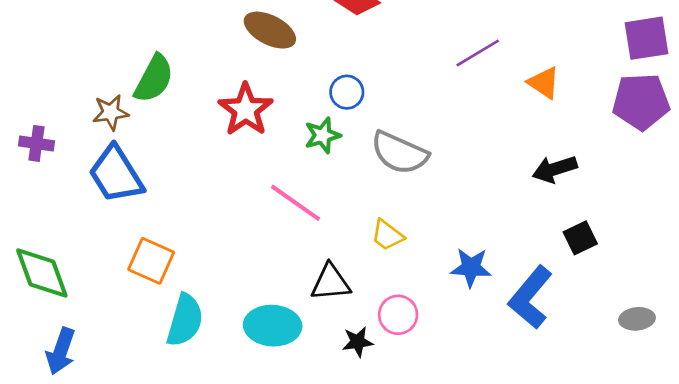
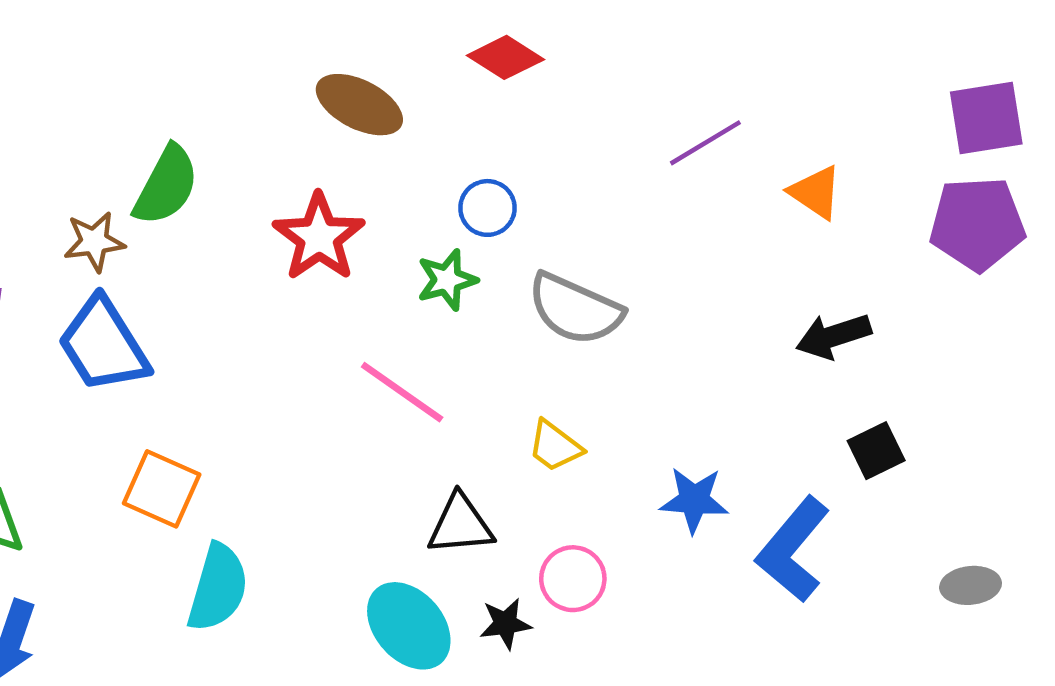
cyan ellipse: (273, 326) -> (409, 626), moved, turned 46

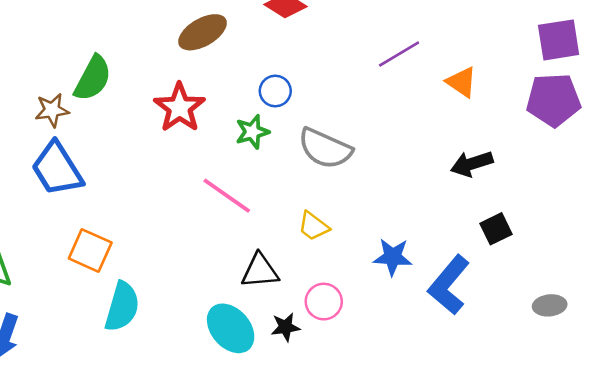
brown ellipse: (359, 105) -> (203, 32), turned -57

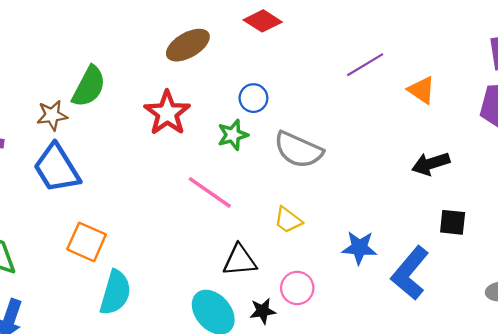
black square: (496, 229) -> (453, 222), turned 32

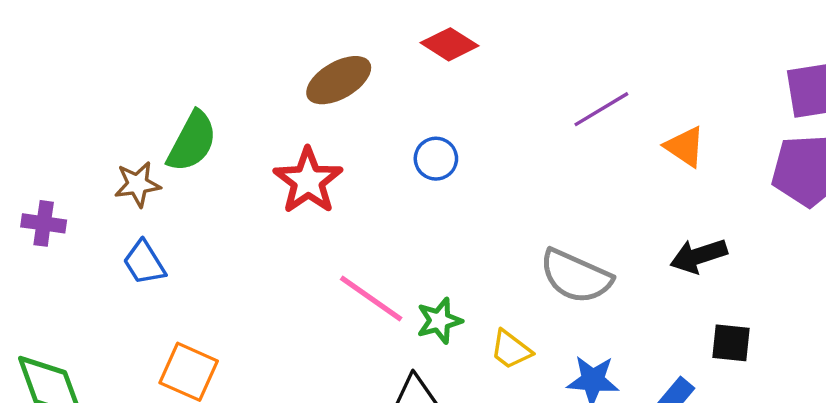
green star: (233, 135) -> (439, 321), moved
gray semicircle: (298, 150) -> (576, 276), moved
blue trapezoid: (57, 168) -> (144, 263), size x0.6
yellow trapezoid: (288, 220) -> (511, 350), moved

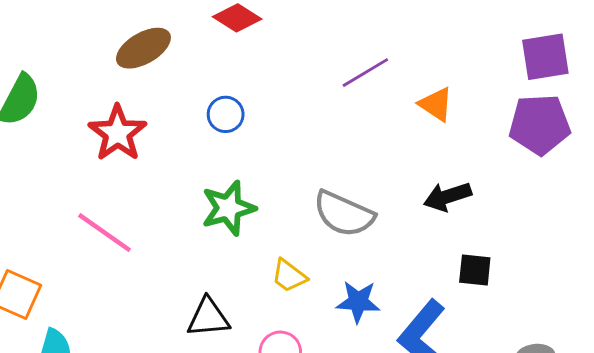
pink line: (371, 298) -> (105, 233), moved
green star: (439, 321) -> (228, 208), moved, size x1.4

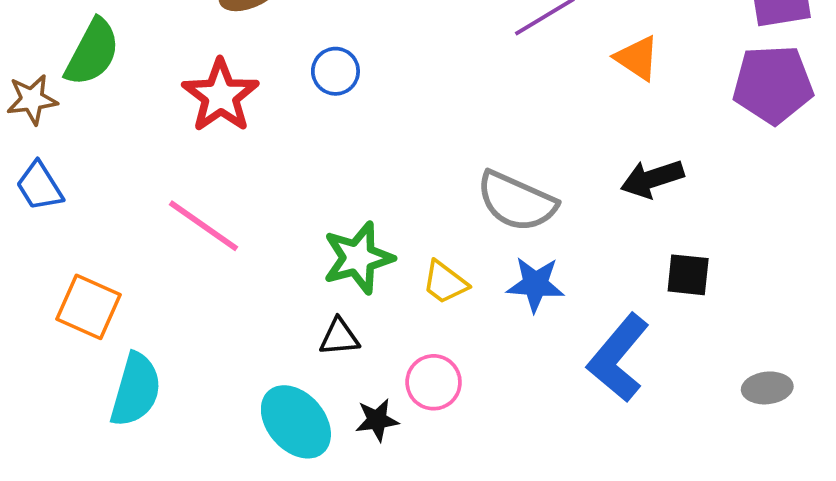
blue circle: (226, 114) -> (335, 71), moved
green star: (228, 208) -> (358, 258), moved
blue star: (358, 302) -> (535, 284), moved
black triangle: (208, 318) -> (339, 337), size x0.7

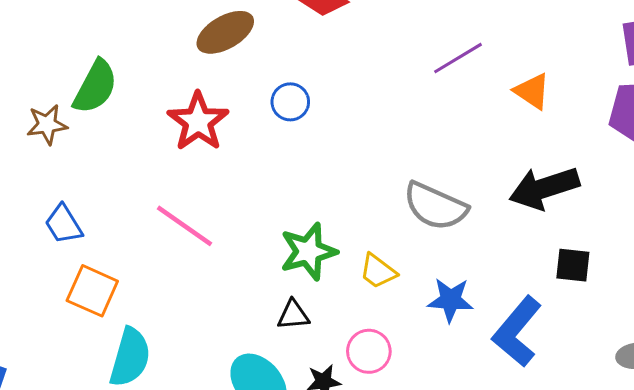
black arrow: (652, 179) -> (544, 188), size x1.4
blue trapezoid: (40, 186) -> (64, 224), moved
blue star: (535, 284) -> (450, 300), moved

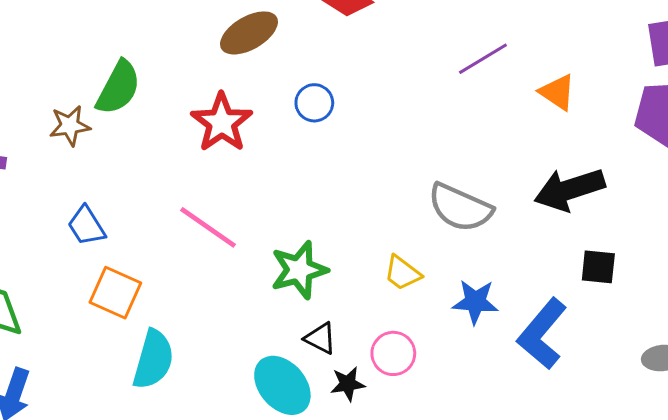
green star: (308, 252) -> (299, 270), moved
black triangle: (293, 315) -> (320, 338), moved, turned 32

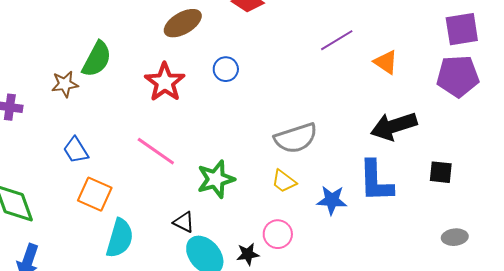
gray semicircle: (460, 208) -> (296, 138), moved, turned -42
black square: (598, 267) -> (441, 172), moved
blue L-shape: (542, 334) -> (376, 181), moved, turned -42
black triangle: (320, 338) -> (184, 222), moved

